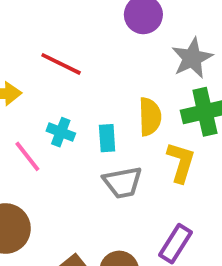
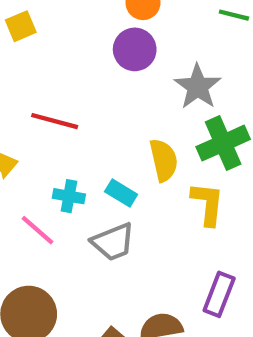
cyan rectangle: (107, 138) -> (121, 193), turned -44
gray trapezoid: (123, 182) -> (113, 242), moved

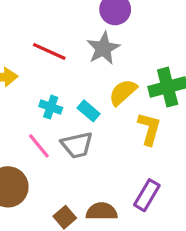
gray star: (198, 87) -> (103, 48), moved
yellow semicircle: (164, 160) -> (123, 92), turned -128
pink line: (37, 230) -> (39, 146), moved

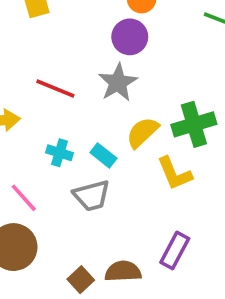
yellow L-shape: (149, 129) -> (175, 173), turned 144
pink line: (39, 146) -> (24, 198), moved

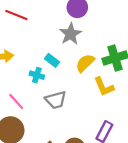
red line: (55, 88) -> (16, 15), moved
cyan rectangle: (103, 155) -> (52, 60), moved

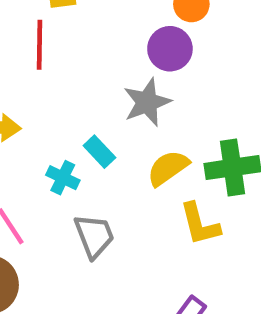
red line: (16, 15) -> (39, 45), turned 60
gray trapezoid: (56, 100) -> (94, 236), turned -105

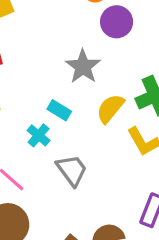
purple circle: (170, 49) -> (117, 22), moved
cyan cross: (63, 178) -> (39, 135), turned 30

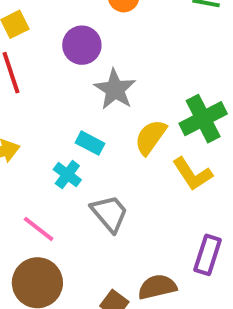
purple circle: (117, 22) -> (82, 45), moved

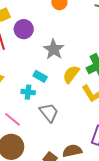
purple circle: (82, 45) -> (24, 29), moved
cyan cross: (67, 175) -> (28, 92), turned -32

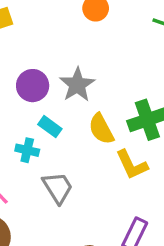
purple circle: (24, 29) -> (33, 86), moved
yellow semicircle: (71, 74) -> (101, 129), turned -72

